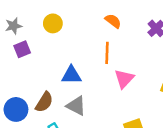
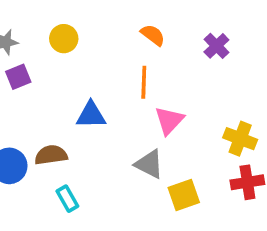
brown semicircle: (44, 102) -> (51, 155), turned -130
gray triangle: (76, 106) -> (149, 164), moved

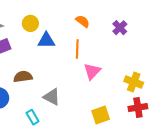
blue triangle: (91, 115) -> (46, 40), moved
brown semicircle: (51, 155) -> (23, 77), moved
gray triangle: (149, 164) -> (52, 97), moved

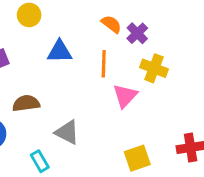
yellow circle: (30, 23) -> (29, 15), moved
purple cross: (120, 28) -> (137, 33), moved
yellow cross: (134, 82) -> (154, 68), moved

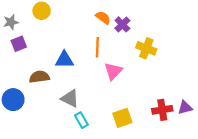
blue triangle: (60, 52) -> (64, 60), moved
yellow cross: (154, 68) -> (146, 48), moved
cyan rectangle: (40, 161) -> (81, 120), moved

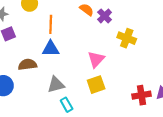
orange line: (97, 47) -> (51, 24), moved
gray triangle: (70, 98) -> (56, 85), turned -42
yellow square: (122, 118) -> (96, 85), moved

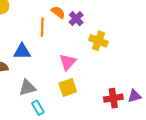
orange line: (51, 24) -> (42, 27), moved

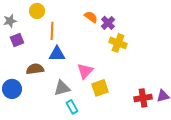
orange line: (42, 27) -> (52, 31), moved
yellow cross: (98, 41) -> (118, 43), moved
pink triangle: (68, 62) -> (85, 71), moved

